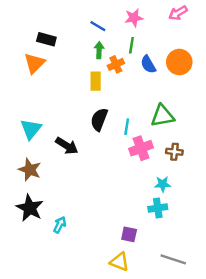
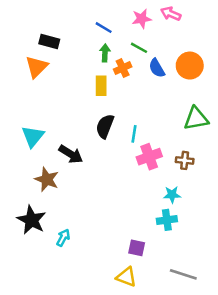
pink arrow: (178, 13) -> (171, 14), moved, turned 54
green line: (131, 45) -> (139, 48), turned -70
green triangle: (163, 116) -> (196, 119), moved
brown star: (30, 170) -> (47, 179), moved

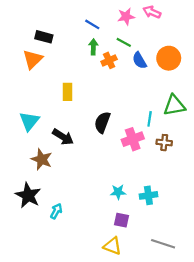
yellow rectangle: (101, 86) -> (67, 92), moved
black semicircle: (105, 126) -> (102, 122), moved
cyan line: (134, 134) -> (150, 119), moved
cyan star: (172, 195) -> (118, 192), moved

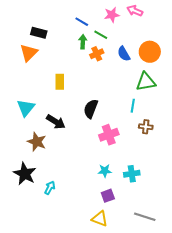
green line: (124, 42) -> (101, 35), moved
green triangle: (174, 105) -> (146, 82), moved
pink cross: (133, 139) -> (109, 135), moved
purple square: (121, 220) -> (108, 196), turned -32

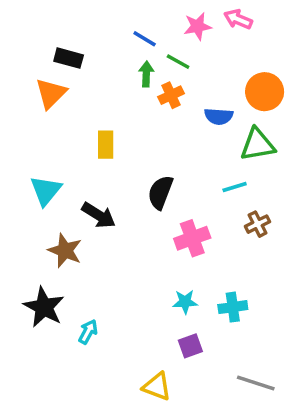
blue semicircle: (124, 54) -> (219, 116), moved, turned -56
cyan line: (133, 106) -> (235, 187), turned 64
brown cross: (146, 127) -> (258, 224), turned -32
yellow triangle: (100, 219) -> (157, 387), moved

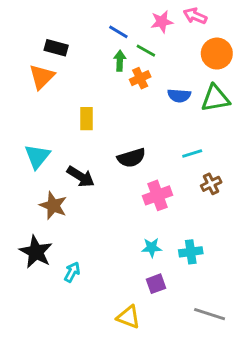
orange circle: (265, 92) -> (217, 54), moved
green triangle: (258, 145) -> (215, 98), moved
black semicircle: (160, 192) -> (131, 158), turned -128

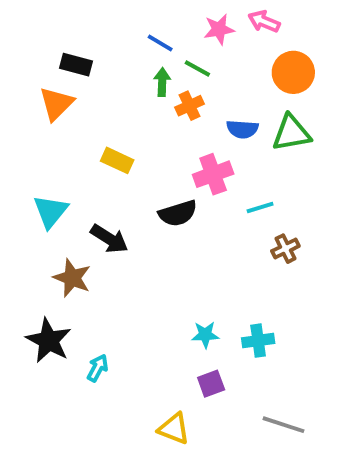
yellow rectangle: (87, 119) -> (117, 160), turned -65
pink cross: (157, 195) -> (213, 174), moved

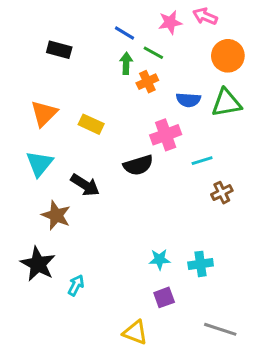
orange triangle: (56, 104) -> (44, 114), moved

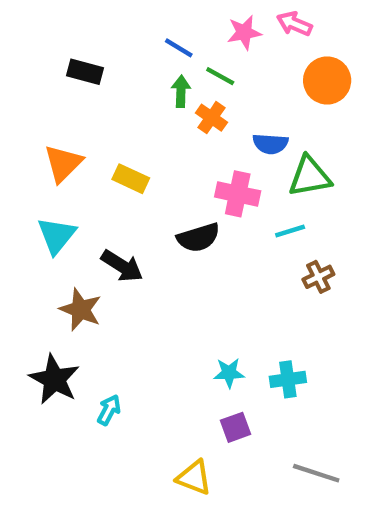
orange cross: (147, 82) -> (211, 118), turned -30
green triangle: (226, 103) -> (310, 176), moved
pink cross: (166, 135) -> (238, 194), turned 32

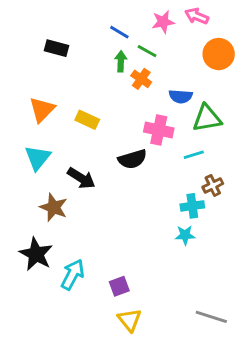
cyan star: (229, 373) -> (185, 235), moved
cyan cross: (288, 379) -> (192, 206), moved
cyan arrow: (109, 410) -> (73, 275), size x1.5
purple square: (235, 427) -> (119, 286), moved
yellow triangle: (194, 478) -> (130, 320), turned 30

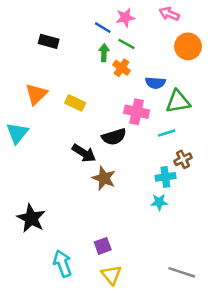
pink star: (163, 22) -> (125, 18), moved
cyan triangle: (38, 158) -> (17, 133), moved
black arrow: (81, 178) -> (84, 153), moved
brown star: (54, 207) -> (104, 178), moved
cyan arrow: (73, 275) -> (63, 264), moved, turned -48

